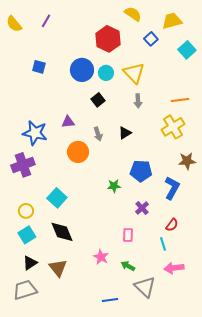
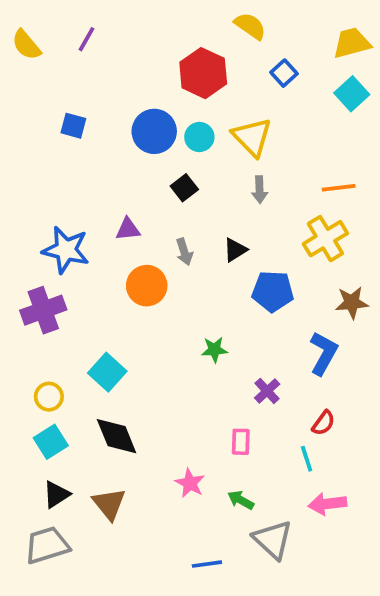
yellow trapezoid: (172, 21) -> (352, 43), moved
blue pentagon: (141, 171) -> (273, 291), moved

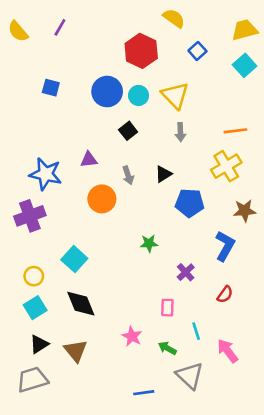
cyan line: (307, 459) -> (196, 331), moved
pink arrow: (327, 504) -> (228, 351), turned 60

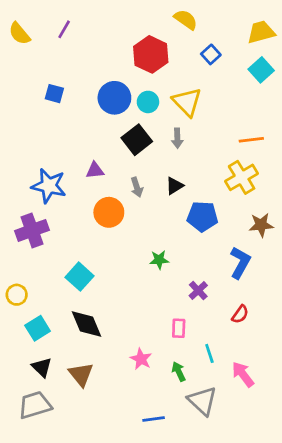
black square: (128, 131) -> (137, 140), size x1.5
gray arrow: (180, 132) -> (177, 138), moved
yellow circle: (34, 276) -> (17, 295), moved
black triangle: (39, 344) -> (42, 367), turned -42
green arrow: (167, 348) -> (179, 372), turned 36

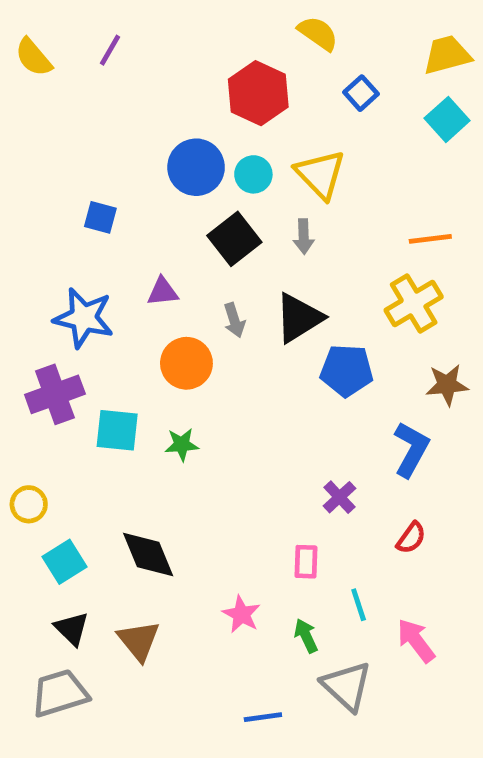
blue square: (54, 94) -> (100, 217), moved
black triangle: (174, 186) -> (299, 318), size x1.6
green star: (159, 260) -> (182, 445), moved
cyan square: (80, 277) -> (117, 430), moved, turned -36

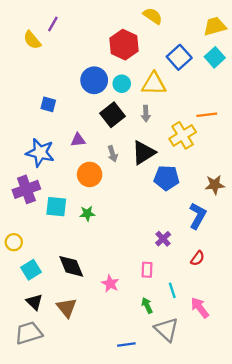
yellow semicircle: (33, 57) -> (32, 40), moved
blue square: (361, 93) -> (179, 57), moved, size x1.5
yellow triangle: (320, 174) -> (154, 84), turned -45
yellow cross: (414, 303) -> (183, 135), moved
pink star: (241, 614) -> (110, 284), moved

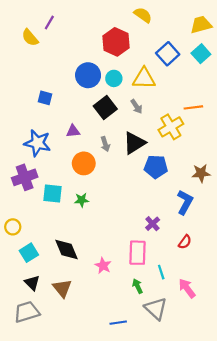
gray arrow: (146, 114) -> (136, 106), turned -32
pink rectangle: (147, 270) -> (138, 253), size x1.6

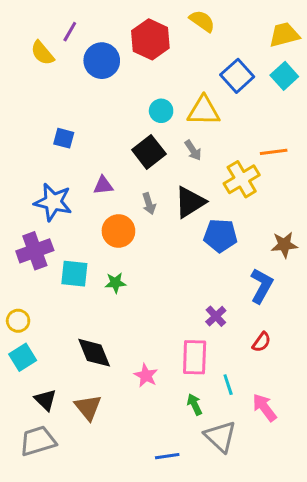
red hexagon: (116, 42) -> (150, 39), moved
blue circle: (88, 75) -> (102, 61), moved
cyan square: (29, 253) -> (23, 357), moved

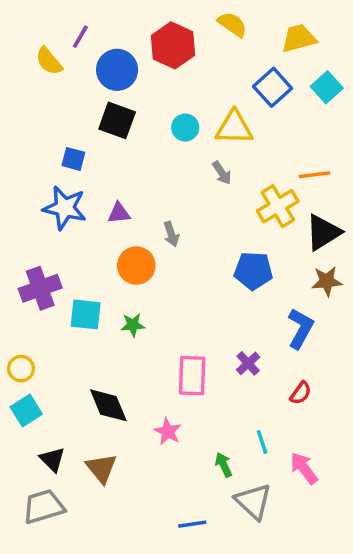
yellow trapezoid: (284, 35) -> (299, 38), moved
black square: (149, 152) -> (117, 120), moved, turned -32
blue star: (53, 202) -> (65, 208), moved
black triangle: (190, 202) -> (323, 232), moved
pink rectangle: (195, 357) -> (192, 376), moved

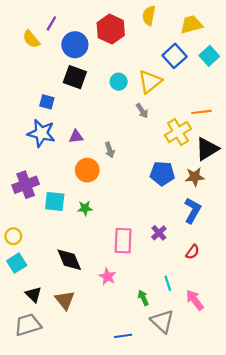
yellow semicircle: (232, 24) -> (149, 16), turned -114
yellow triangle: (234, 127) -> (150, 82), turned -40
brown star: (327, 281) -> (195, 177), moved

